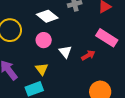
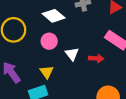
red arrow: (88, 55) -> (96, 58), turned 32

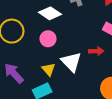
white triangle: (72, 54) -> (71, 62), moved, size x1.5

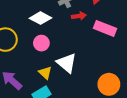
red arrow: (96, 51) -> (79, 16), moved

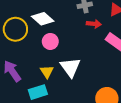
white diamond: (40, 18) -> (43, 19), moved

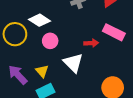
red arrow: (94, 24) -> (91, 43), moved
yellow triangle: (47, 72) -> (42, 71), moved

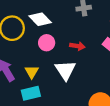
red arrow: (91, 43) -> (77, 46), moved

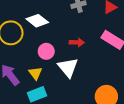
pink circle: (47, 43) -> (46, 51), moved

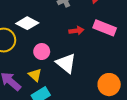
red arrow: (77, 42) -> (76, 31), moved

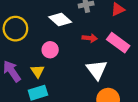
white diamond: (27, 23) -> (60, 20), moved
white triangle: (66, 63) -> (97, 70), moved

